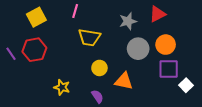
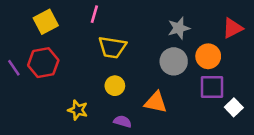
red triangle: (157, 14) -> (233, 28), moved
gray star: (128, 21) -> (179, 28), moved
yellow circle: (99, 68) -> (115, 86), moved
purple semicircle: (97, 96) -> (123, 121), turned -40

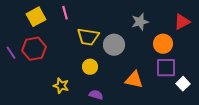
pink line: (94, 14) -> (65, 13), moved, turned -32
gray circle: (174, 61) -> (114, 45), moved
orange triangle: (156, 102) -> (134, 80), moved

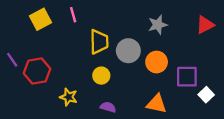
yellow trapezoid: (88, 37) -> (99, 42), turned -100
orange circle: (163, 44) -> (157, 62), moved
red hexagon: (34, 49) -> (37, 71), moved
orange triangle: (134, 80) -> (157, 104), moved

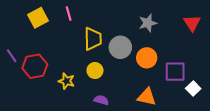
red triangle: (205, 25) -> (192, 23), turned -36
yellow star: (69, 97) -> (66, 81), moved

